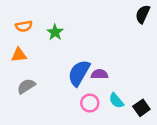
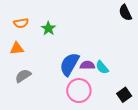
black semicircle: (143, 14) -> (125, 13), turned -49
cyan semicircle: (116, 101) -> (102, 67), moved
pink circle: (90, 103) -> (79, 91), size x1.5

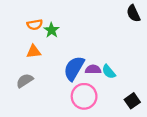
orange semicircle: (21, 23) -> (35, 25), moved
orange triangle: (17, 48) -> (34, 51), moved

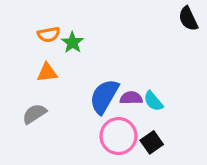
black square: (132, 101) -> (152, 142), moved

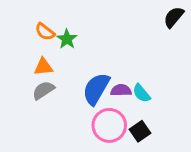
black semicircle: (188, 19) -> (174, 17), turned 65
orange semicircle: (49, 35) -> (45, 32), turned 48
gray semicircle: (34, 114) -> (43, 90), moved

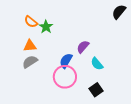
blue semicircle: (96, 89) -> (66, 61), size x0.7
purple semicircle: (121, 90) -> (83, 47), moved, turned -48
pink circle: (109, 125) -> (65, 77), moved

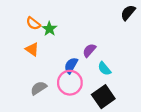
orange triangle: (30, 46) -> (32, 49), turned 40
gray semicircle: (30, 62) -> (39, 88), moved
black square: (96, 90) -> (103, 97), size x1.5

